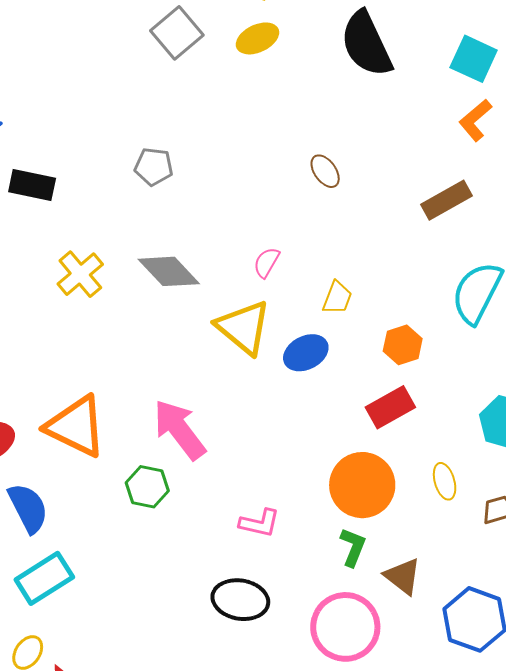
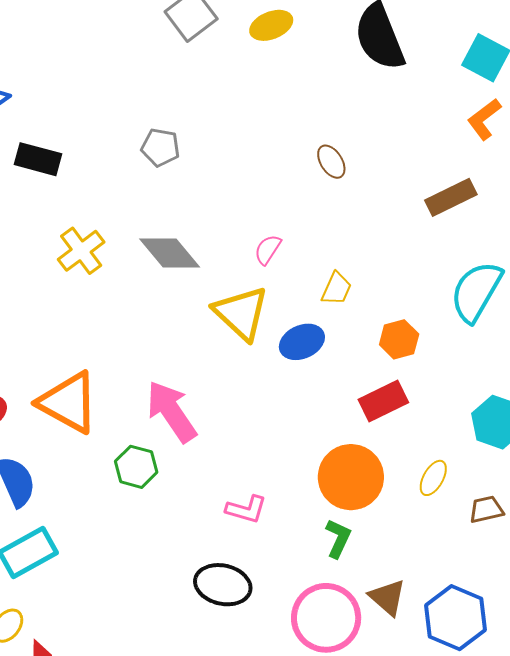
yellow ellipse: (445, 481) -> (433, 478), turned 42
brown triangle: (403, 576) -> (388, 597), moved

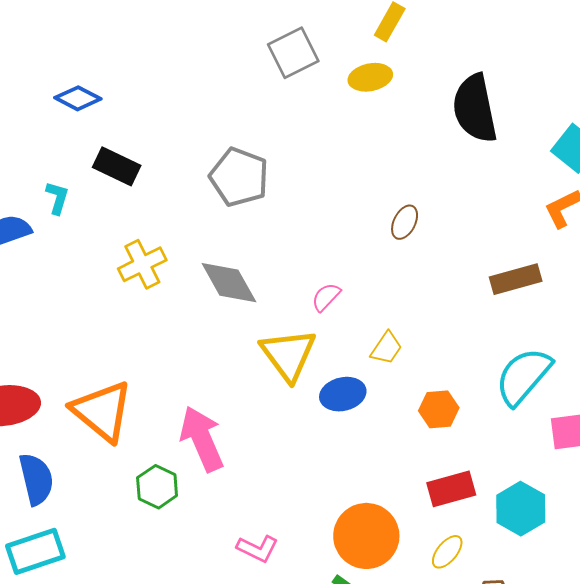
gray pentagon: (160, 147) -> (239, 177), size x1.5
brown ellipse: (331, 162) -> (405, 222), turned 48
red rectangle: (383, 401) -> (451, 489), moved

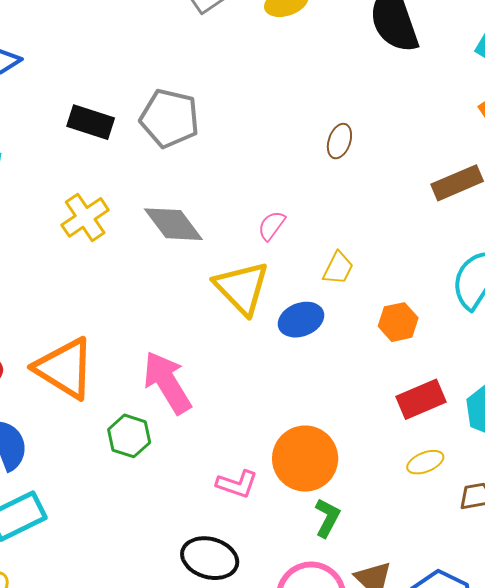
black rectangle: (117, 166) -> (91, 122), moved
orange circle: (366, 536) -> (305, 459), moved
yellow ellipse: (447, 552) -> (425, 462), turned 36

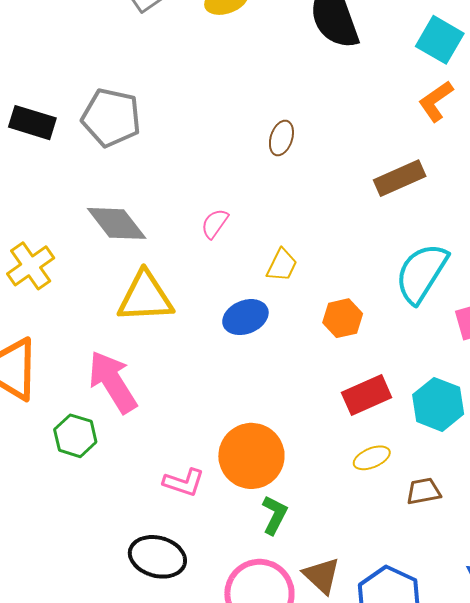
yellow cross: (85, 217) -> (31, 266), moved
yellow triangle: (242, 288) -> (145, 297), moved, turned -48

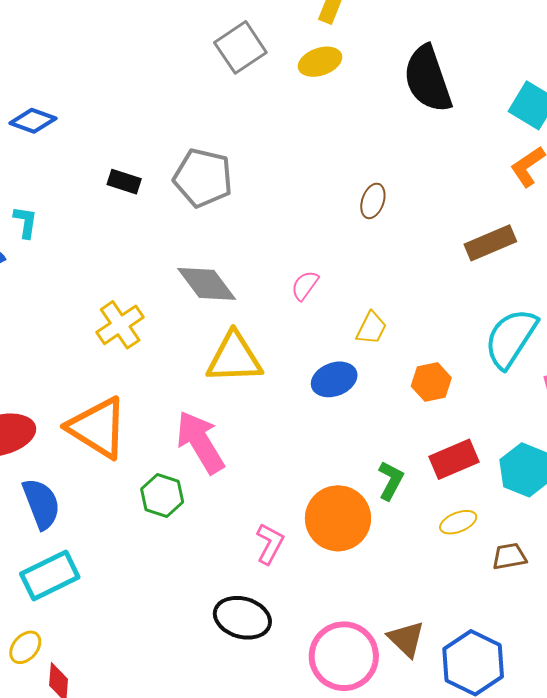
black rectangle: (32, 123) -> (124, 182), size x0.7
pink L-shape: (184, 482) -> (270, 544), turned -81
green L-shape: (275, 515) -> (391, 480), moved

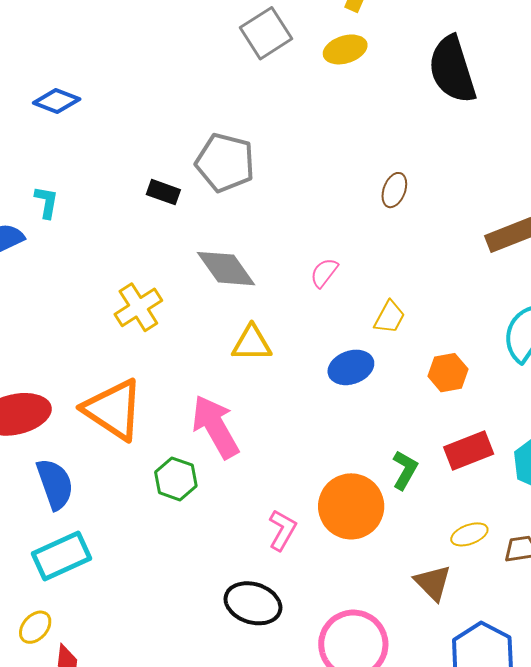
black rectangle: (124, 182) -> (163, 192), moved
yellow triangle: (234, 358) -> (252, 343), size x0.7
yellow ellipse: (458, 522) -> (469, 534), moved
brown triangle: (406, 639) -> (433, 583), moved

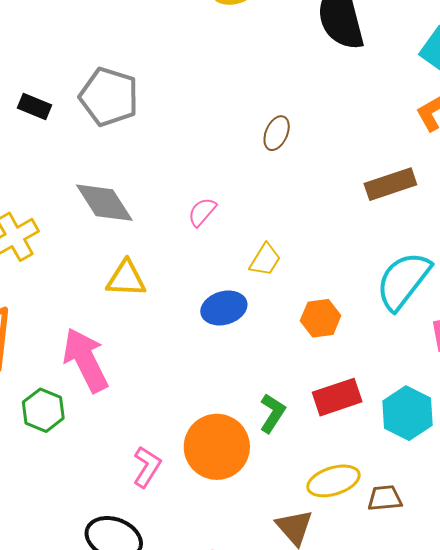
black rectangle: (163, 192) -> (35, 107), moved
yellow ellipse: (469, 534) -> (333, 481), size x1.4

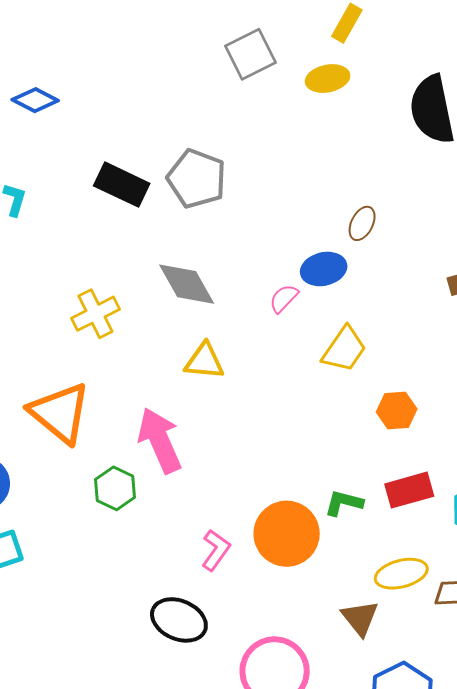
black rectangle: (35, 107) -> (122, 185), size x1.6
yellow trapezoid: (265, 260) -> (344, 349), size x1.4
blue ellipse: (224, 308) -> (324, 269), moved
green L-shape: (272, 413) -> (344, 503), turned -111

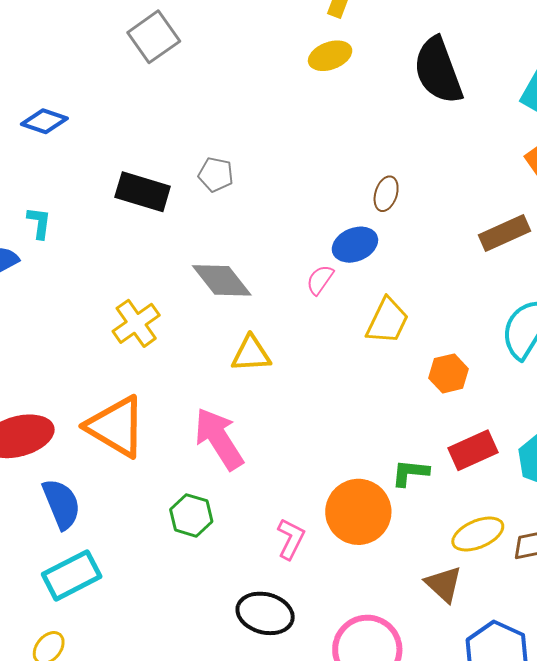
gray square: (251, 54) -> (154, 37), moved
gray pentagon: (197, 179) -> (216, 175), size x0.6
green hexagon: (115, 488) -> (191, 515), moved

